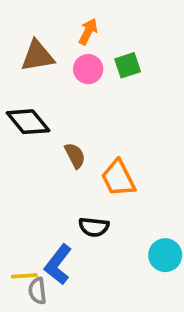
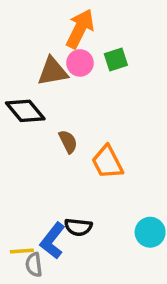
orange arrow: (88, 32) -> (80, 29), size x1.6
brown triangle: (37, 56) -> (53, 71), moved
black semicircle: (94, 227) -> (78, 227), moved

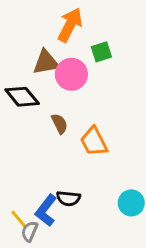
pink circle: (80, 63) -> (71, 74), moved, size x1.4
yellow line: (22, 251) -> (19, 219), turned 54
gray semicircle: (34, 265) -> (30, 231), turned 30

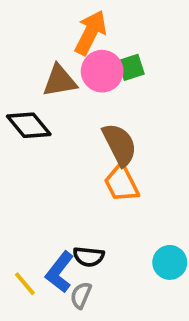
pink circle: (71, 74) -> (102, 71), moved
brown semicircle: (59, 124) -> (120, 145), moved, size x1.6
gray semicircle: (30, 231) -> (81, 295), moved

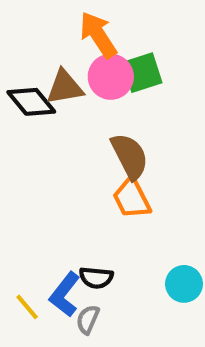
orange arrow: (91, 33) -> (98, 35), turned -60
green square: (131, 67) -> (142, 73), size x1.4
black diamond: (29, 125) -> (31, 102), moved

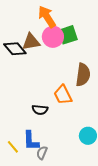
brown semicircle: (130, 156) -> (83, 75), moved, turned 35
black semicircle: (96, 278) -> (40, 110), moved
blue L-shape: (65, 294) -> (31, 141), turned -40

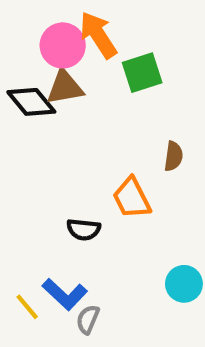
pink circle: (53, 37) -> (63, 45), moved
brown semicircle: (83, 75) -> (173, 156), size x0.6
blue L-shape: (31, 141) -> (65, 294), turned -45

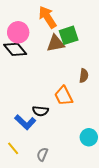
pink circle: (63, 45) -> (18, 32), moved
brown triangle: (65, 87) -> (56, 43), moved
blue L-shape: (65, 294) -> (25, 122), moved

